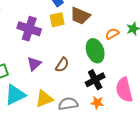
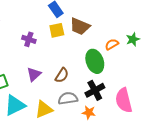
purple cross: (29, 29) -> (29, 39), size x0.6
orange star: (97, 103) -> (89, 112), moved
gray semicircle: (68, 104) -> (68, 98), moved

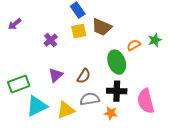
purple cross: (29, 39) -> (51, 40), turned 32
black cross: (95, 90) -> (117, 91), turned 30

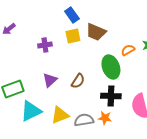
purple cross: (51, 40) -> (45, 45), turned 32
gray semicircle: (90, 99) -> (84, 120), moved

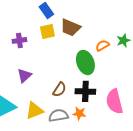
brown semicircle: (78, 81) -> (59, 89), moved

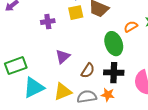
purple triangle: (24, 75) -> (63, 57), moved

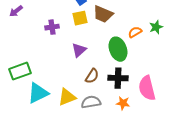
purple triangle: (63, 57) -> (79, 50), moved
orange star: (108, 95) -> (123, 103), moved

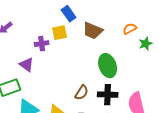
yellow square: (80, 18) -> (60, 33), moved
orange semicircle: (135, 32) -> (130, 29), moved
purple triangle: (79, 50) -> (27, 65), moved, turned -42

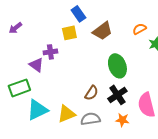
brown trapezoid: (93, 31) -> (102, 31), turned -60
purple cross: (42, 44) -> (50, 52), moved
black cross: (108, 95) -> (117, 95), turned -36

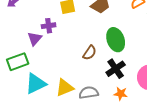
purple triangle: (36, 65) -> (35, 39), turned 35
brown semicircle: (91, 93) -> (90, 53), moved

